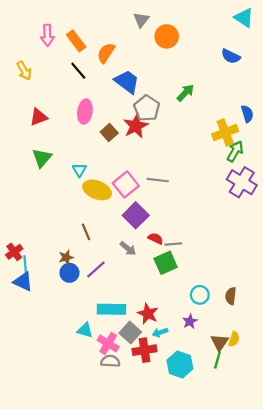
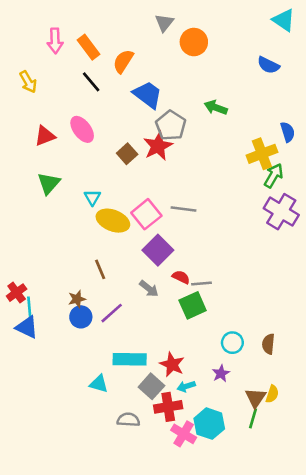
green arrow: (185, 93) -> (216, 108), turned -114
pink ellipse: (85, 112) -> (82, 129), moved, turned -45
pink cross: (108, 343) -> (184, 434), moved

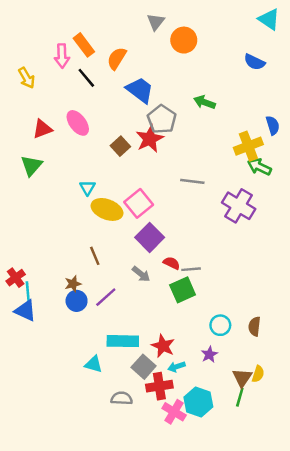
pink arrow: (55, 41) -> (62, 56), moved
green arrow: (274, 176) -> (259, 167), turned -95
green triangle: (49, 183) -> (31, 166), moved
gray line: (184, 209) -> (192, 181), moved
purple cross: (281, 212) -> (239, 206), moved

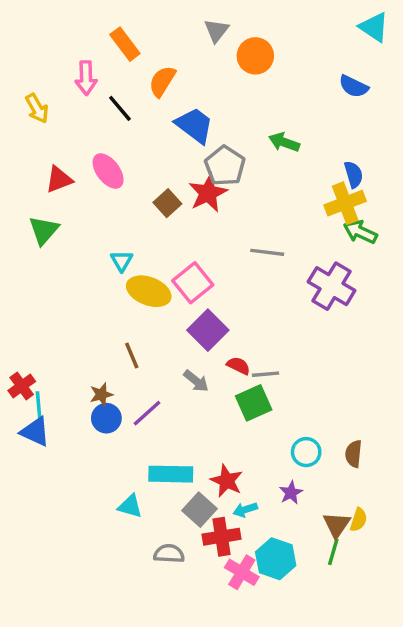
orange rectangle: (84, 45) -> (125, 44), moved
blue semicircle: (273, 125) -> (354, 174), moved

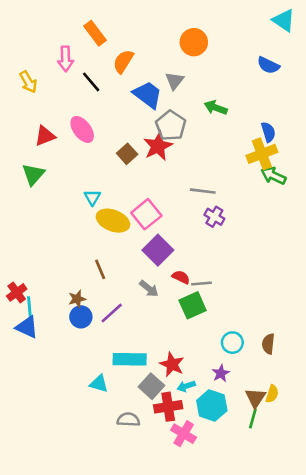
gray triangle: (216, 30) -> (175, 81), moved
purple cross: (332, 286) -> (214, 217), moved, size x0.6
cyan hexagon: (276, 559) -> (212, 405), moved

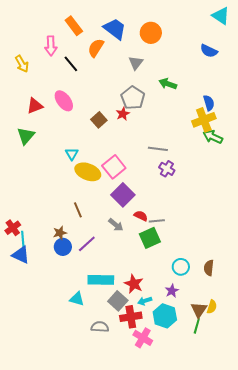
blue trapezoid: (148, 95) -> (115, 29), moved
red star: (158, 146) -> (123, 114), size x0.6

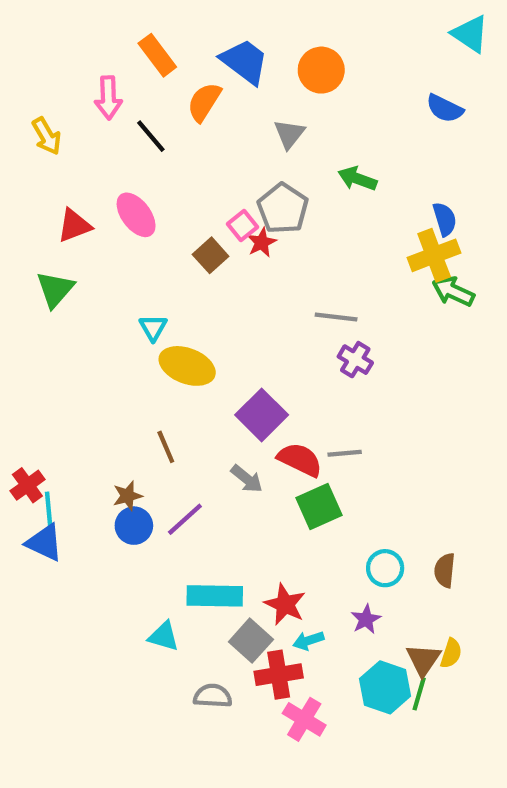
pink square: (114, 167) -> (242, 225), moved, size x0.6
red semicircle: (141, 216) -> (300, 460), size x1.5
gray line: (157, 221) -> (345, 453), moved
cyan hexagon: (165, 316) -> (385, 687), moved

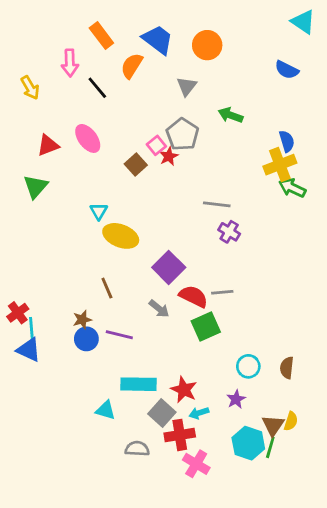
purple line: (185, 519) -> (119, 335), turned 56

